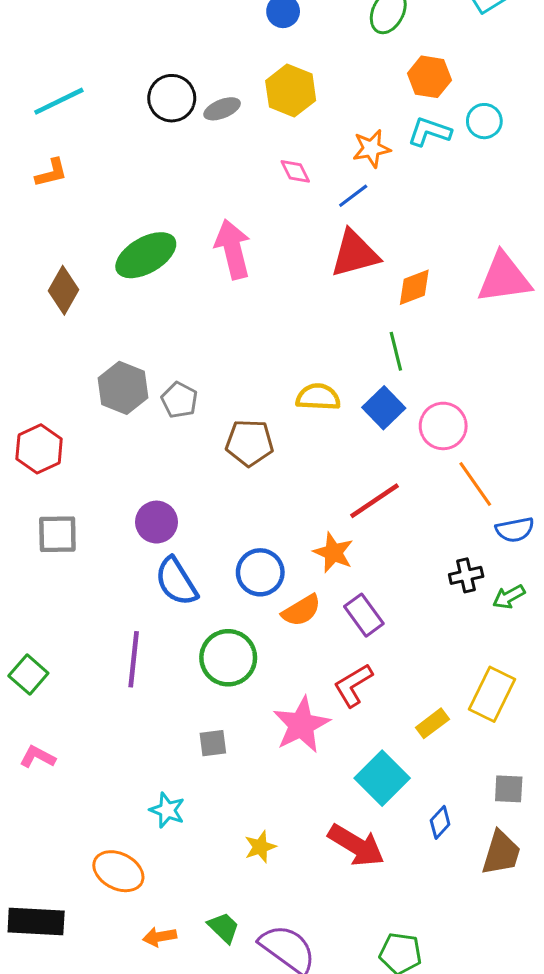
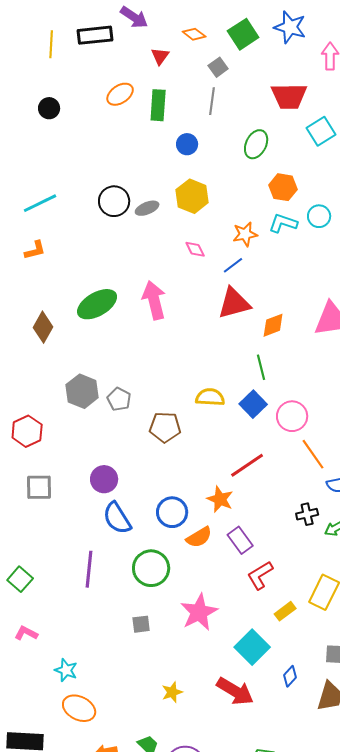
red L-shape: (353, 685) -> (260, 575), moved
cyan star: (167, 810) -> (66, 670), moved

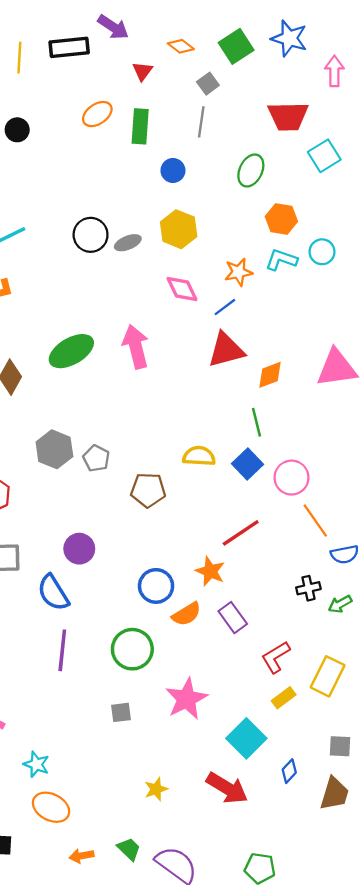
pink diamond: (195, 249) -> (182, 289), size x1.4
blue semicircle: (117, 518) -> (53, 593), moved
red L-shape: (260, 575) -> (276, 657), moved

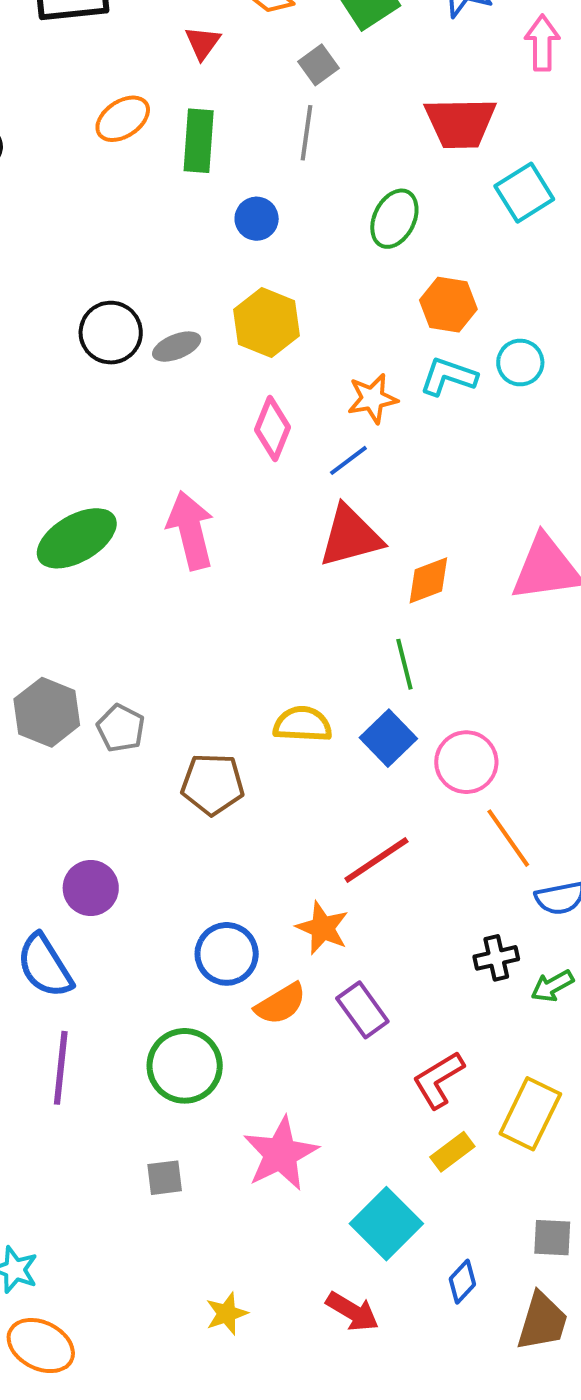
pink diamond: (182, 289) -> (273, 428), turned 48
red arrow: (227, 788) -> (352, 1312), size x0.7

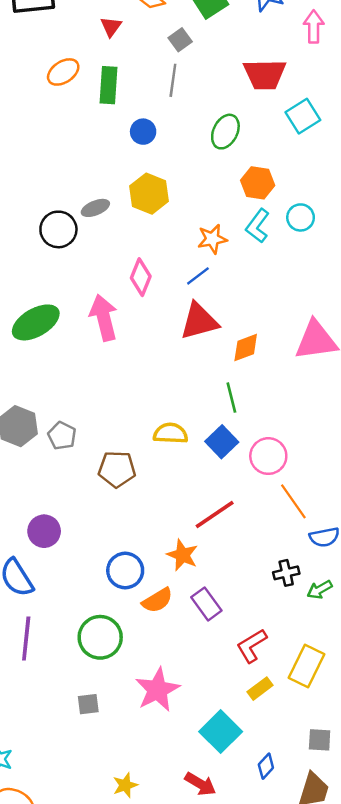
black circle: (111, 333) -> (58, 229), moved
cyan L-shape: (448, 377) -> (258, 226), turned -72
pink diamond: (273, 428) -> (141, 277), moved

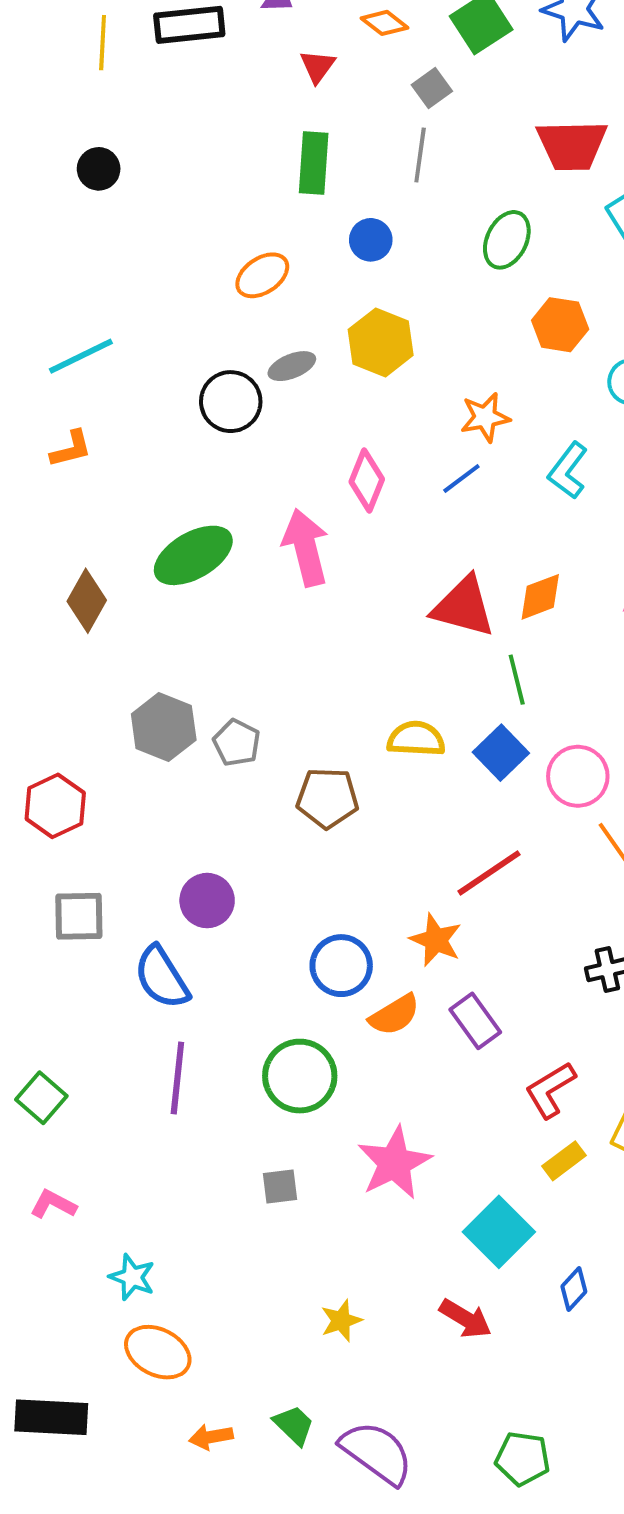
orange ellipse: (63, 72) -> (262, 275), moved
cyan L-shape: (258, 226) -> (568, 471), moved
red triangle: (199, 321) -> (463, 607), moved, turned 30

